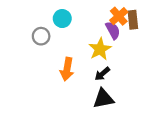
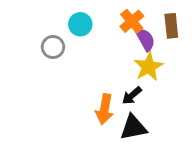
orange cross: (119, 16) -> (132, 21), moved
yellow star: (100, 49) -> (149, 67), moved
orange arrow: (67, 69) -> (105, 109), moved

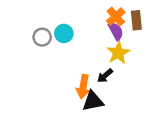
orange cross: (132, 21) -> (116, 17), moved
cyan circle: (80, 24) -> (64, 33), moved
black triangle: (133, 127) -> (93, 101), moved

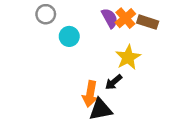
brown rectangle: (136, 20) -> (148, 22), turned -66
purple semicircle: (116, 31) -> (110, 18), moved
gray circle: (42, 37) -> (46, 14), moved

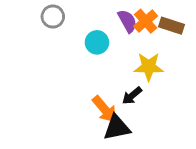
cyan circle: (69, 36) -> (97, 42), moved
yellow star: (128, 57) -> (149, 67), turned 30
orange arrow: (90, 94) -> (105, 109), turned -50

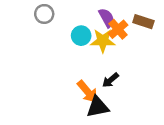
orange cross: (146, 21) -> (118, 29), moved
yellow star: (149, 67) -> (103, 41), moved

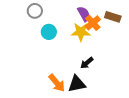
cyan circle: (81, 36) -> (49, 32), moved
orange arrow: (87, 92) -> (57, 83), moved

